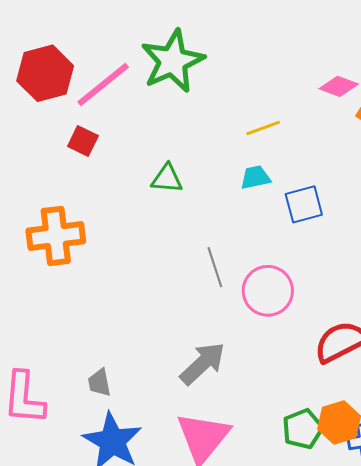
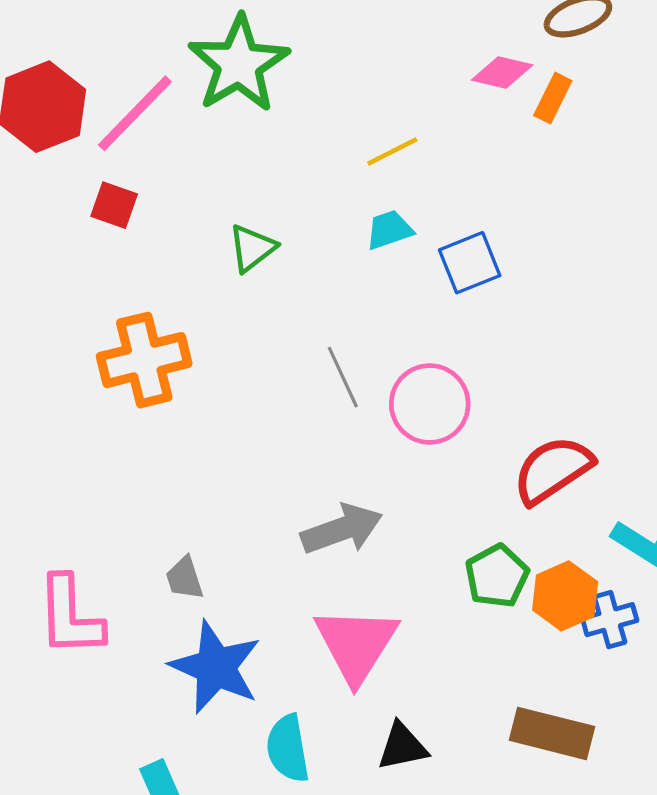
green triangle: (167, 179) -> (252, 248), turned -36
orange cross: (56, 236) -> (144, 360), moved
gray arrow: (203, 363) -> (342, 529), turned 30
green pentagon: (303, 429) -> (497, 576), moved

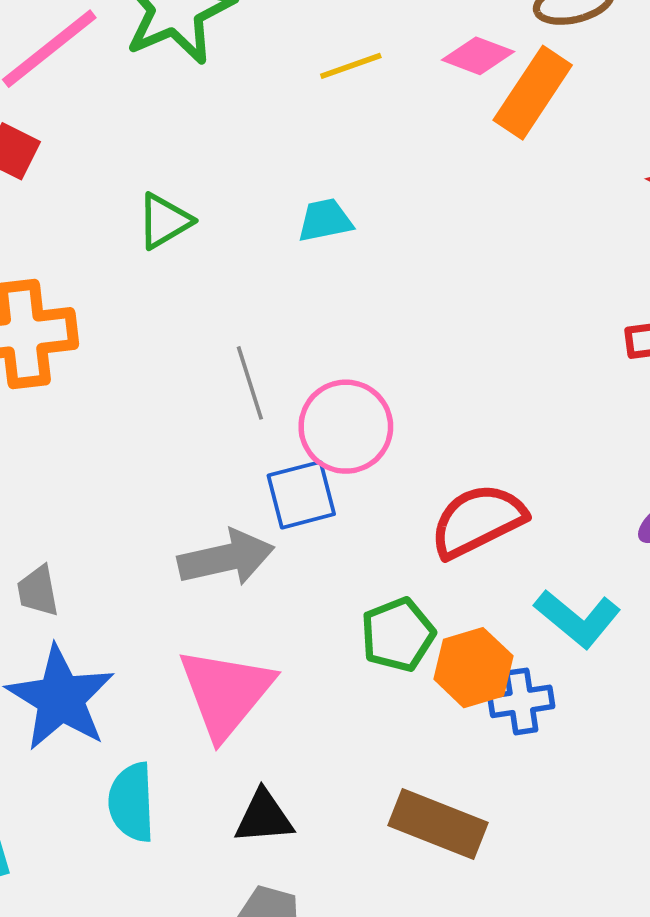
orange rectangle: (553, 98) -> (533, 93), size x1.6
yellow line: (392, 151) -> (351, 66), moved
blue square: (470, 263) -> (301, 495), moved

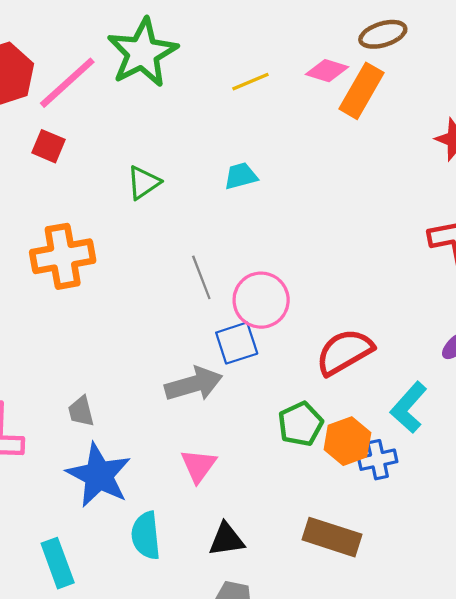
cyan L-shape: (578, 619) -> (409, 407), turned 96
pink triangle: (226, 693) -> (199, 466), size x0.6

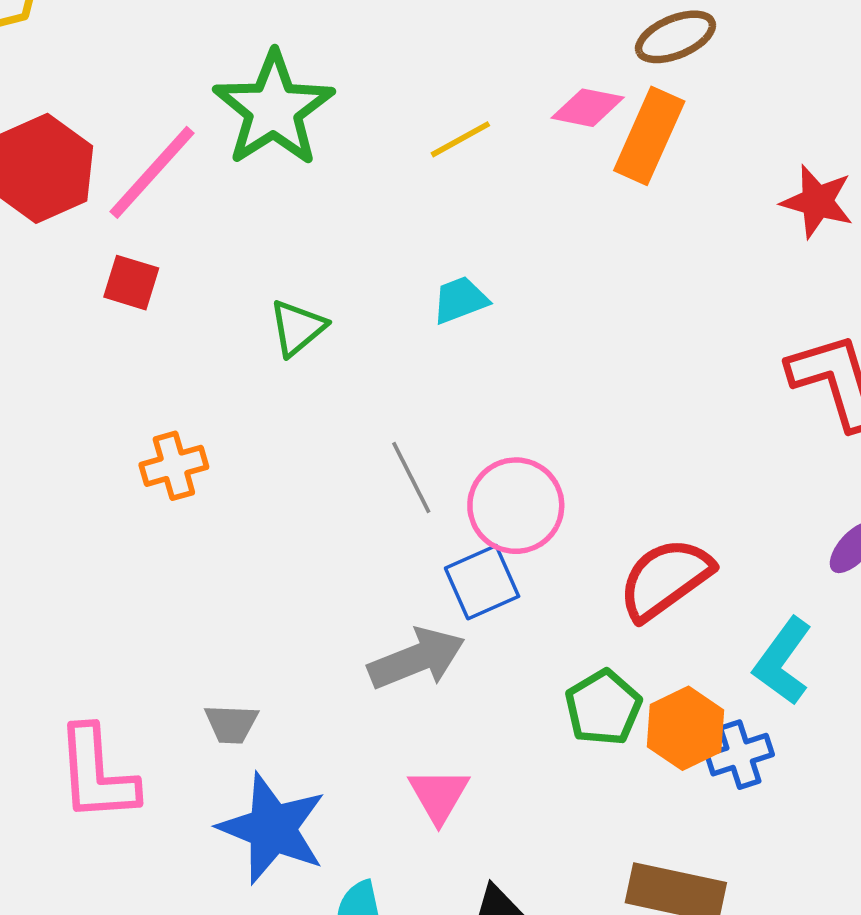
orange cross: (63, 256) -> (174, 466), size x0.6
gray trapezoid: (81, 411) -> (231, 724), turned -68

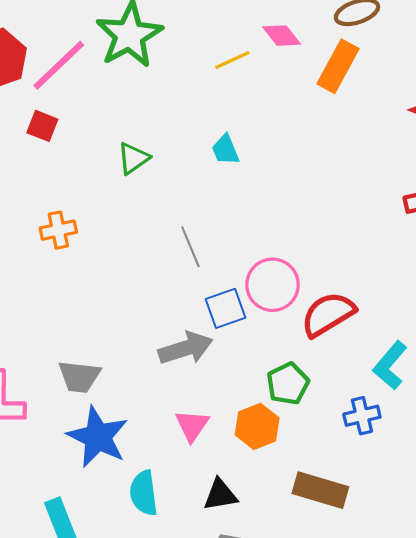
pink diamond: (588, 108) -> (282, 36), moved, turned 36
cyan trapezoid: (460, 300) -> (225, 150), turned -96
pink circle: (516, 506) -> (272, 285), moved
gray trapezoid: (231, 724) -> (79, 377), size x1.4
orange hexagon: (685, 728) -> (257, 426), moved

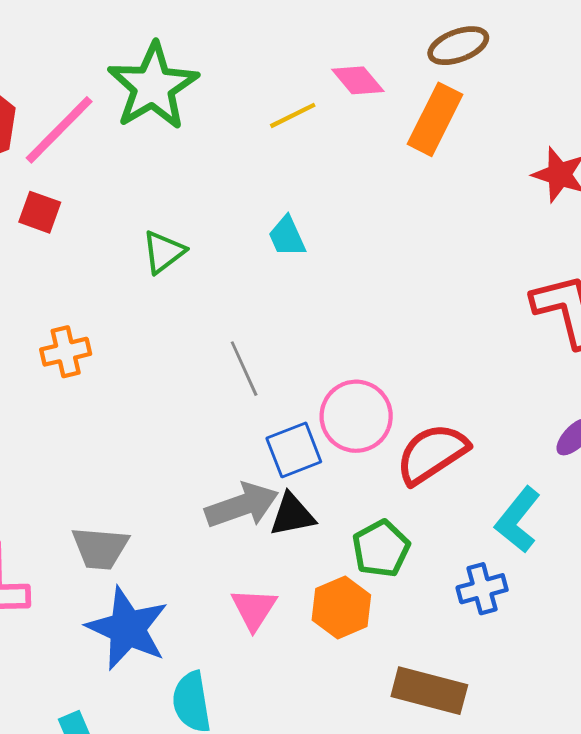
black triangle: (220, 495) -> (292, 515), moved

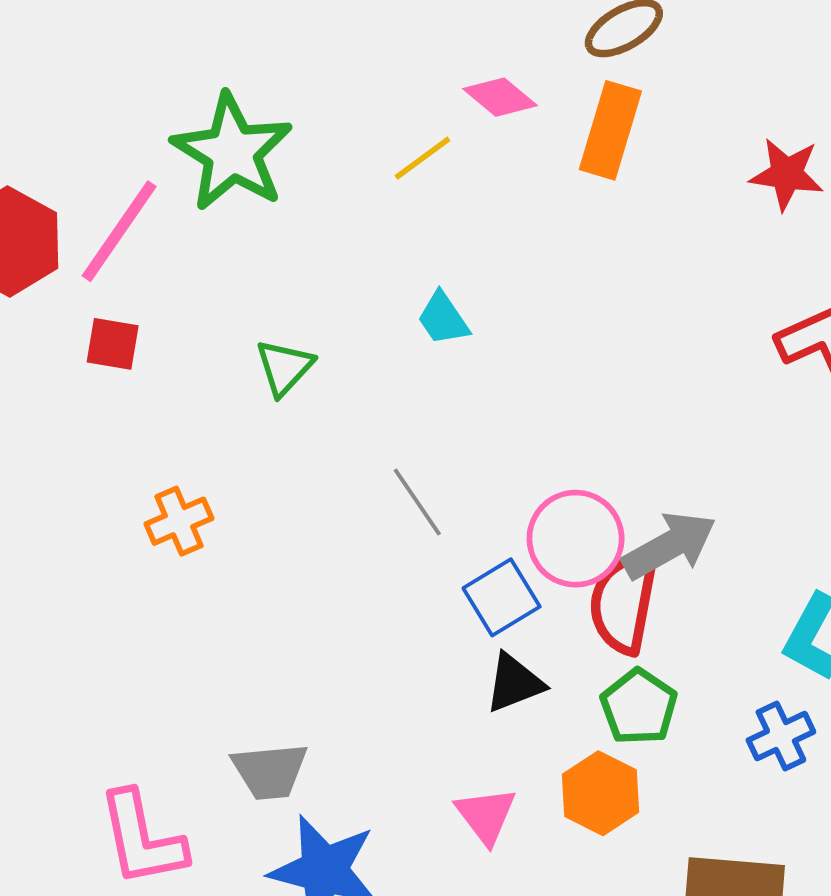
red semicircle: (432, 454) -> (624, 603), moved, turned -36
gray arrow: (242, 505) -> (669, 546), moved

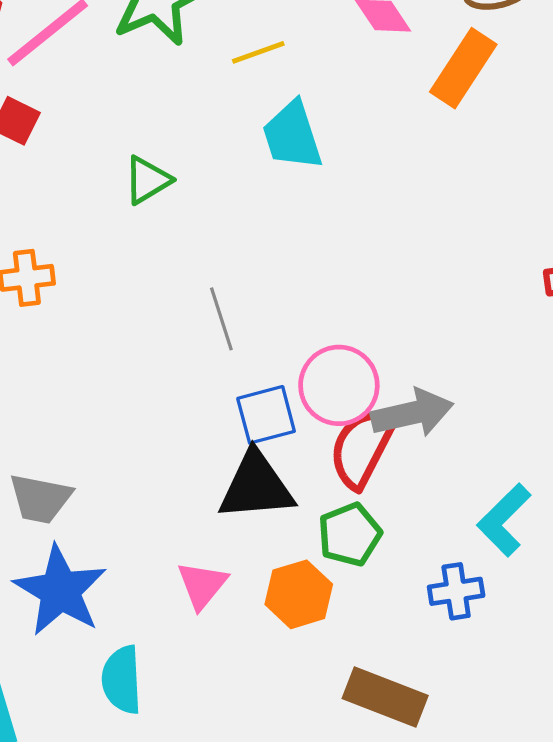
yellow line: (423, 158) -> (258, 52), moved
cyan trapezoid: (443, 319) -> (292, 136), moved, size x1.5
black triangle: (514, 683) -> (256, 486), size x1.5

